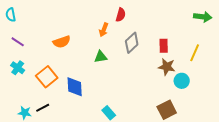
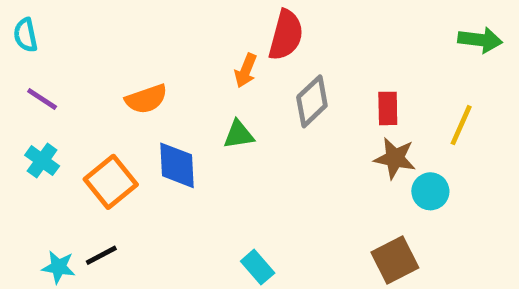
red semicircle: (121, 15) -> (286, 35), size x1.5
blue diamond: (75, 87) -> (177, 165), moved

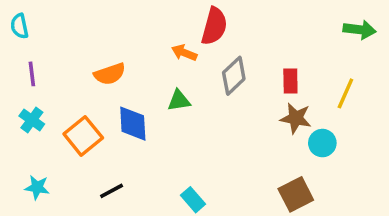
orange arrow: (246, 71) -> (184, 53), turned 90
purple line: (42, 99) -> (32, 74), turned 50
black line: (101, 255) -> (112, 191), moved
cyan star: (59, 267) -> (37, 187), moved

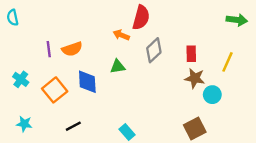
purple line: (32, 74) -> (49, 49), moved

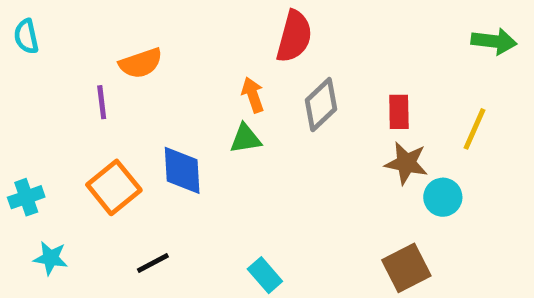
orange arrow: (121, 35) -> (253, 95), moved, turned 49
orange semicircle: (72, 49) -> (141, 63), moved
cyan cross: (21, 79) -> (26, 197), moved, turned 35

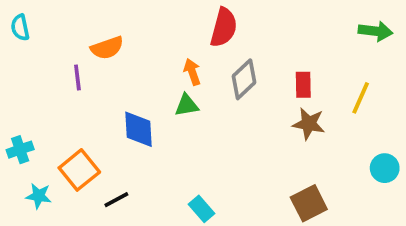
orange square: (114, 187) -> (79, 170), moved
cyan circle: (443, 197) -> (385, 168), moved

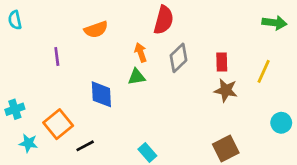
orange semicircle: (107, 48) -> (96, 29), moved

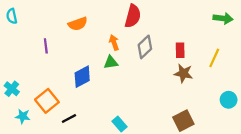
blue diamond: (101, 94) -> (82, 77), turned 65
cyan cross: (15, 109) -> (12, 89), turned -32

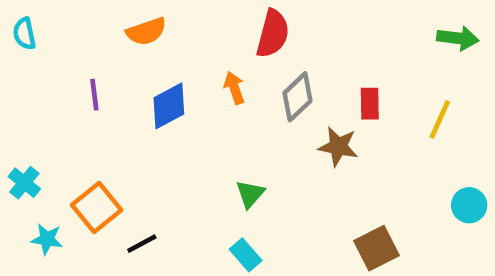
orange semicircle: (78, 24) -> (146, 31), moved
green triangle: (111, 62) -> (250, 194), moved, turned -40
brown star: (183, 73) -> (338, 147), moved
blue diamond: (82, 77) -> (169, 106), moved

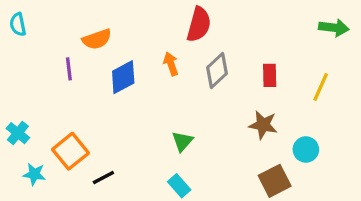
orange semicircle: (146, 31) -> (97, 39), moved
brown star: (338, 147) -> (263, 125), moved
cyan circle: (469, 205) -> (306, 150), moved

